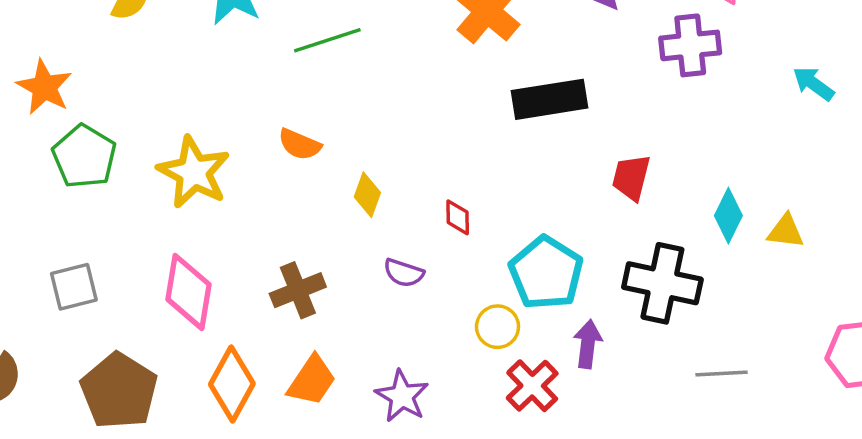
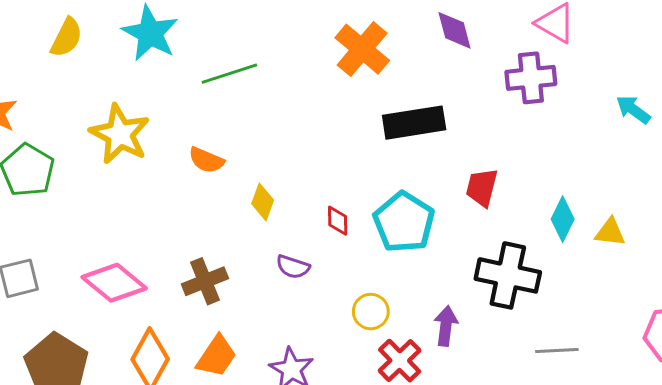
yellow star: (194, 172) -> (120, 134), moved
cyan pentagon: (546, 273) -> (404, 222), moved
pink diamond: (188, 292) -> (114, 283), turned -60

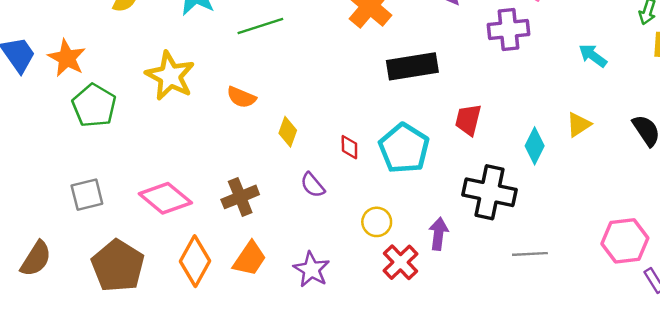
yellow triangle: (610, 232) -> (579, 125), moved, turned -40
purple semicircle: (293, 267) -> (313, 185), turned 32

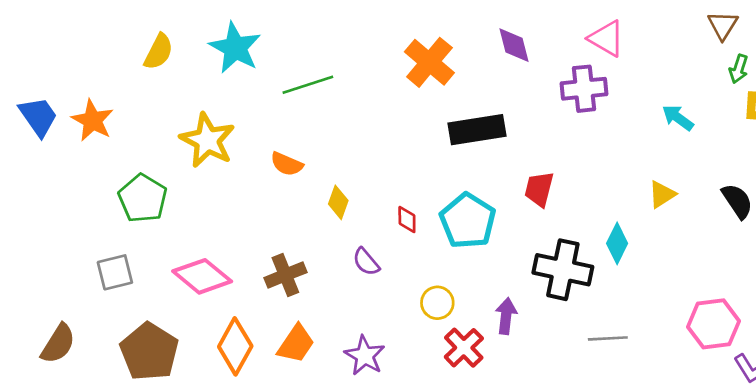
green pentagon: (94, 106) -> (143, 198), moved
cyan diamond: (535, 146) -> (617, 243), moved

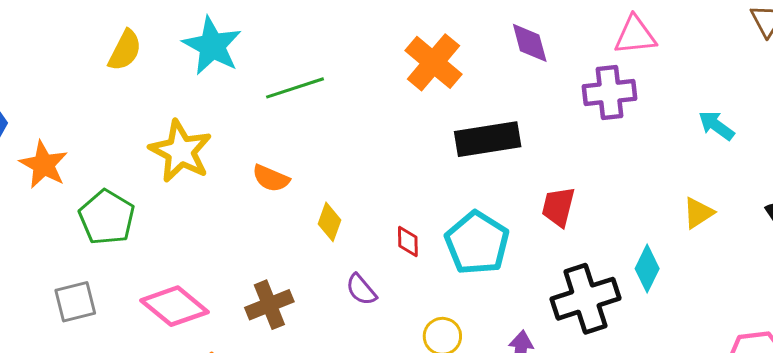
pink triangle: (606, 38) -> (635, 35), turned -36
orange star: (92, 120) -> (44, 165), moved
black cross: (563, 270) -> (585, 299), turned -30

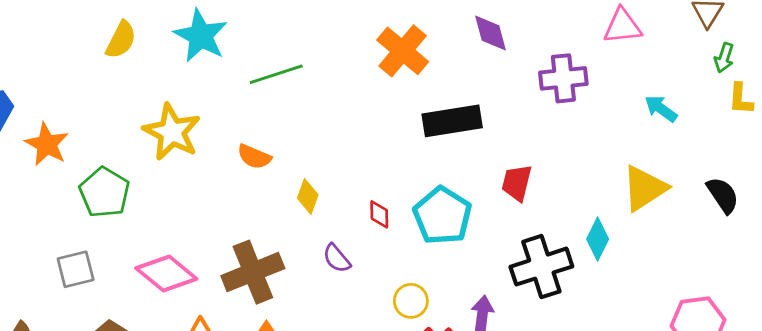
pink triangle: (635, 35) -> (622, 26), moved
yellow triangle: (698, 213) -> (644, 188), size x1.6
brown cross: (269, 305) -> (253, 272), size x1.4

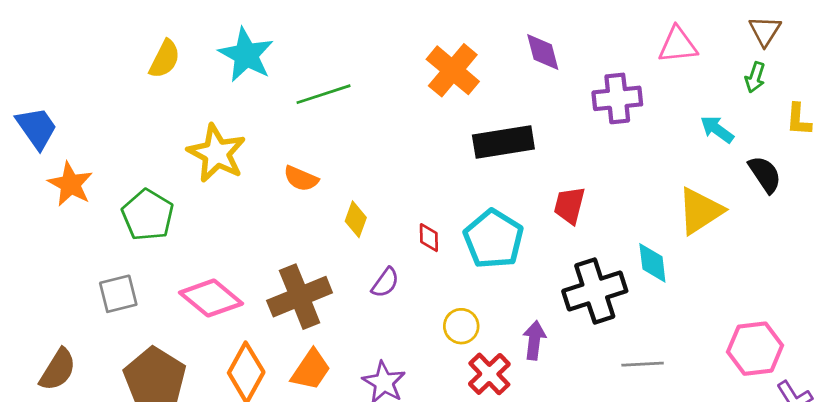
green arrow: (724, 58) -> (755, 77), moved
orange star: (47, 144) -> (70, 184), moved
black semicircle: (723, 195) -> (765, 174), moved
cyan diamond: (598, 239) -> (652, 263), turned -33
purple semicircle: (337, 258) -> (385, 283), turned -104

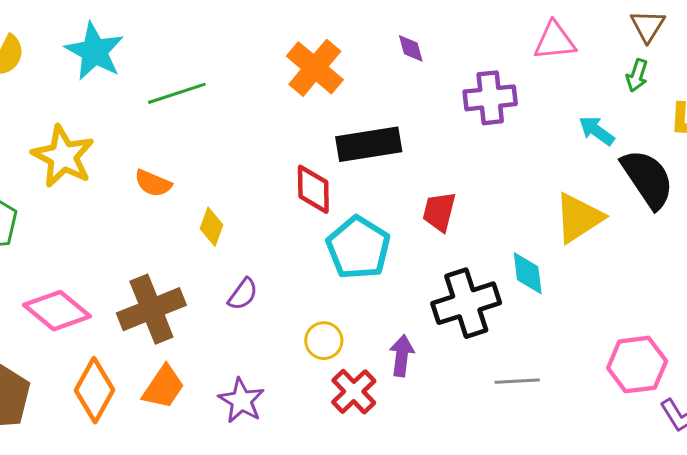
purple diamond: (543, 52) -> (411, 48), size x0.7
black semicircle: (765, 174) -> (648, 179), size x1.5
red diamond: (429, 238) -> (313, 189), moved, size x1.6

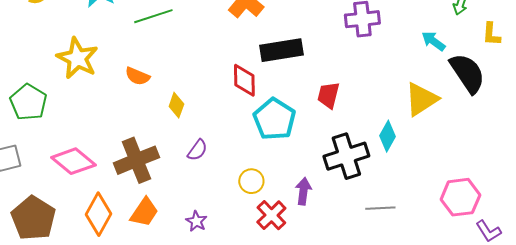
cyan diamond: (528, 273) -> (387, 136), turned 36
purple star: (241, 401) -> (196, 221), size x0.7

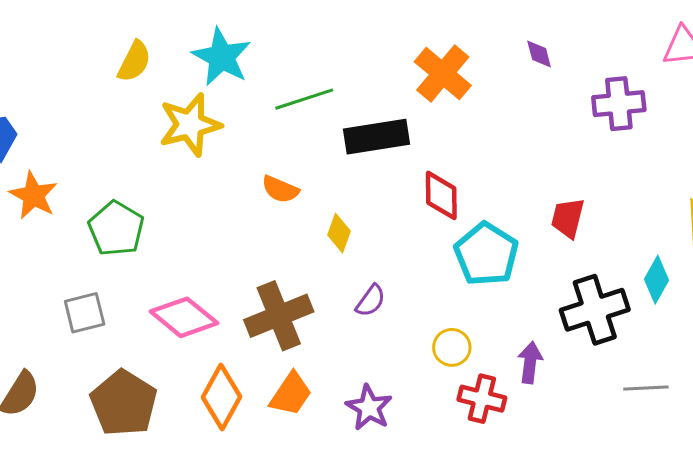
black rectangle: (281, 50) -> (377, 137), moved
yellow star: (77, 58) -> (190, 125), moved, turned 30
red cross: (271, 215) -> (482, 399), turned -32
purple star: (196, 221) -> (369, 408), size x1.4

